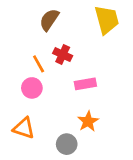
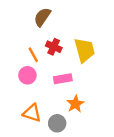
yellow trapezoid: (107, 20) -> (85, 50), moved
pink rectangle: (85, 84) -> (63, 79), moved
orange triangle: (24, 128) -> (32, 113), moved

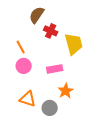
red cross: (54, 47) -> (51, 31), moved
orange line: (33, 55) -> (21, 47), moved

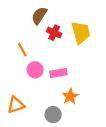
yellow trapezoid: (74, 44) -> (81, 33), moved
pink circle: (24, 66) -> (35, 70), moved
orange triangle: (28, 99) -> (16, 105), moved, turned -36

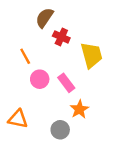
yellow trapezoid: (81, 33) -> (91, 55), moved
pink rectangle: (58, 73) -> (66, 83), turned 63
orange triangle: (16, 105) -> (18, 119), turned 30

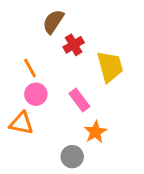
red cross: (61, 37) -> (74, 45), turned 35
pink circle: (40, 79) -> (36, 94), moved
orange triangle: (18, 119) -> (21, 123), moved

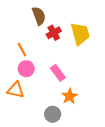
brown semicircle: (53, 22) -> (39, 16), turned 126
yellow trapezoid: (110, 67) -> (80, 34), moved

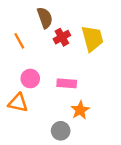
orange line: (22, 50) -> (19, 41), moved
pink rectangle: (58, 73) -> (67, 83), turned -49

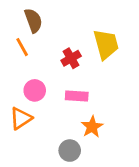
brown semicircle: (45, 18) -> (33, 20), moved
red cross: (62, 37) -> (71, 58), moved
orange triangle: (18, 103) -> (21, 118), turned -45

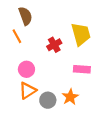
pink rectangle: (77, 96) -> (82, 69), moved
orange triangle: (21, 118) -> (28, 91), moved
gray circle: (70, 151) -> (48, 100), moved

